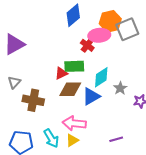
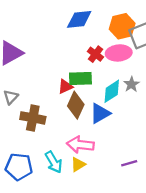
blue diamond: (73, 15) -> (79, 19), turned 35
pink ellipse: (99, 35) -> (119, 53), moved
gray star: (120, 88) -> (131, 84), moved
brown diamond: (70, 89) -> (76, 105), turned -65

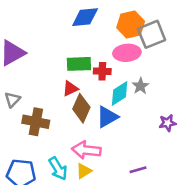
red cross: (95, 54) -> (102, 71), moved, turned -35
green rectangle: (80, 79) -> (79, 64), moved

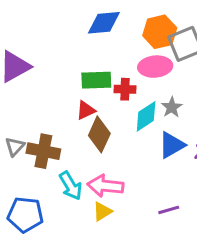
gray triangle: (12, 100) -> (15, 147), moved
blue triangle: (107, 117) -> (172, 145), moved
cyan arrow: (58, 169) -> (71, 186), moved

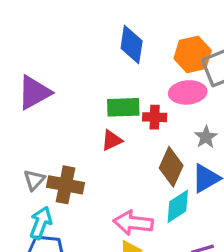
blue diamond: (104, 23) -> (132, 45), turned -76
cyan diamond: (146, 116) -> (178, 206), moved
brown diamond: (99, 134) -> (171, 167), moved
cyan arrow: (71, 186) -> (41, 223), moved, turned -128

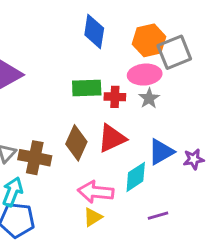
gray star: (206, 137) -> (149, 98), moved
red triangle: (112, 140) -> (112, 138), moved, size x1.5
brown diamond: (171, 167) -> (76, 143), moved

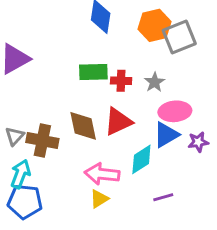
pink ellipse: (145, 75) -> (175, 111), moved
brown diamond: (76, 143) -> (83, 126), turned -36

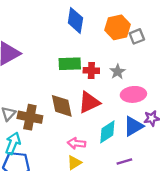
gray square: (179, 37) -> (137, 36), size x0.6
blue triangle: (166, 135) -> (133, 126), moved
pink arrow: (102, 174) -> (77, 143), size x0.7

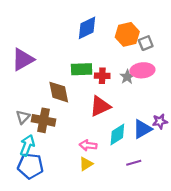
blue diamond: (75, 20) -> (87, 28), turned 55
pink ellipse: (133, 94) -> (142, 70), moved
brown diamond: (62, 106) -> (59, 92), moved

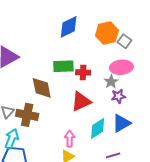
gray square: (146, 43) -> (125, 41), turned -32
gray star: (127, 77) -> (111, 82), moved
purple star: (160, 121) -> (118, 96), moved
pink arrow: (88, 145) -> (70, 139), turned 84

